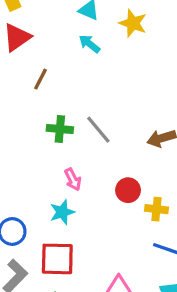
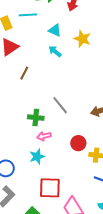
green cross: (60, 129) -> (36, 118), moved
pink arrow: (73, 179) -> (44, 136), turned 104
red square: (57, 259) -> (50, 188), moved

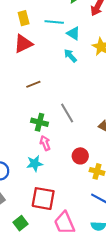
cyan line: (28, 15) -> (54, 22), moved
brown line: (24, 73) -> (33, 84), moved, turned 32
pink arrow: (44, 136) -> (45, 143), turned 72

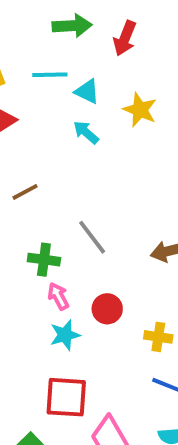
red circle: (80, 156) -> (107, 309), moved
cyan star: (35, 163) -> (65, 335), moved

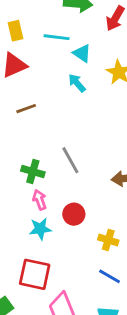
brown line: (25, 192) -> (26, 109), moved

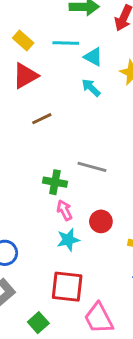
yellow rectangle: (15, 31) -> (23, 41), turned -30
gray line: (70, 160) -> (92, 167), turned -40

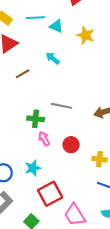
cyan arrow: (91, 88) -> (53, 58), moved
cyan star: (68, 240) -> (33, 168), moved
red square: (67, 287) -> (50, 194), turned -30

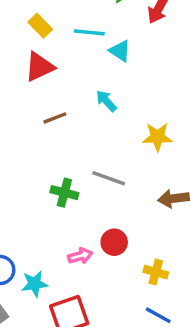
yellow star: (86, 35) -> (157, 137), moved, turned -30
pink arrow: (44, 139) -> (80, 256), moved, turned 96
cyan star: (33, 168) -> (35, 284), moved

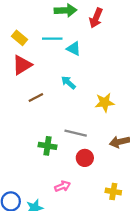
red circle: (114, 242) -> (85, 158), moved

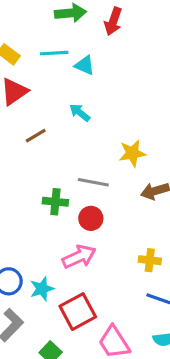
yellow star: (105, 102) -> (132, 153), moved
red circle: (85, 158) -> (91, 218), moved
pink arrow: (63, 186) -> (79, 257), size x1.5

